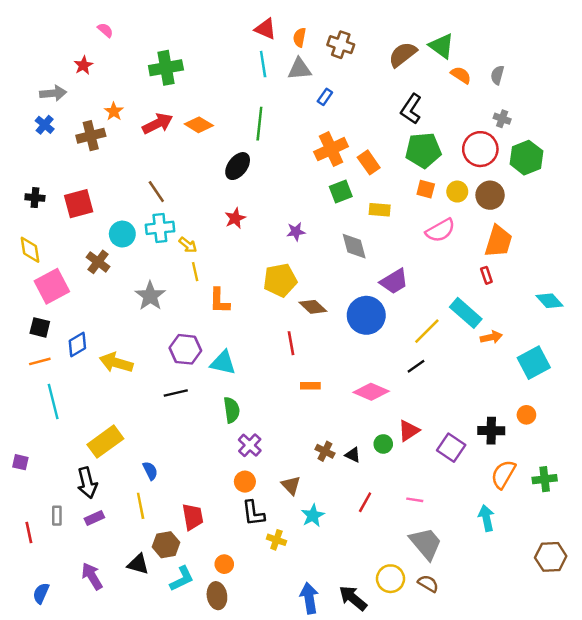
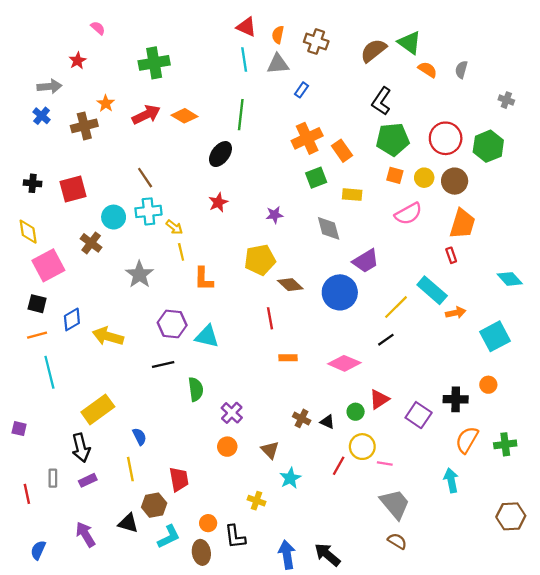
gray cross: (502, 119) -> (506, 100), moved
green semicircle: (232, 410) -> (196, 389), moved
black L-shape: (253, 513) -> (235, 537), moved
yellow circle: (391, 579) -> (362, 447), moved

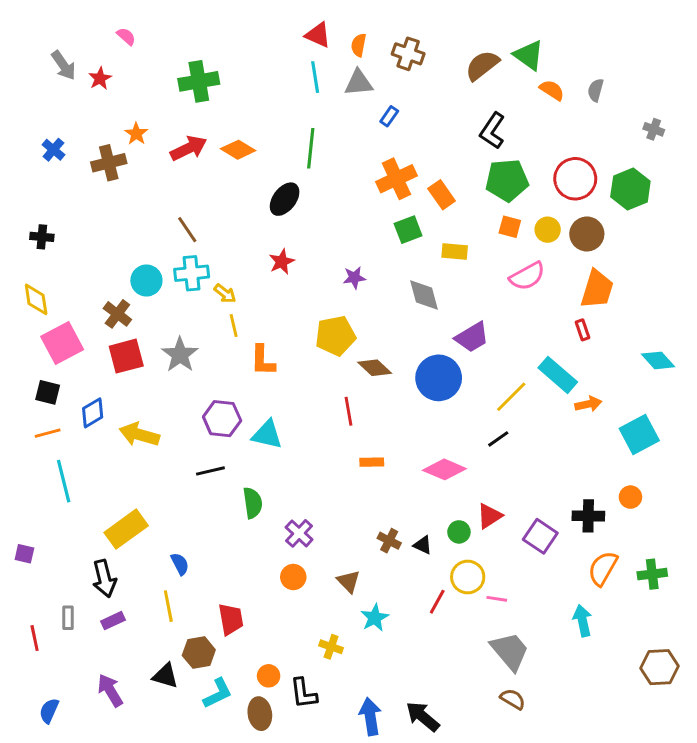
gray arrow: (49, 87) -> (64, 65), moved, turned 60
red square: (73, 189) -> (126, 356), moved

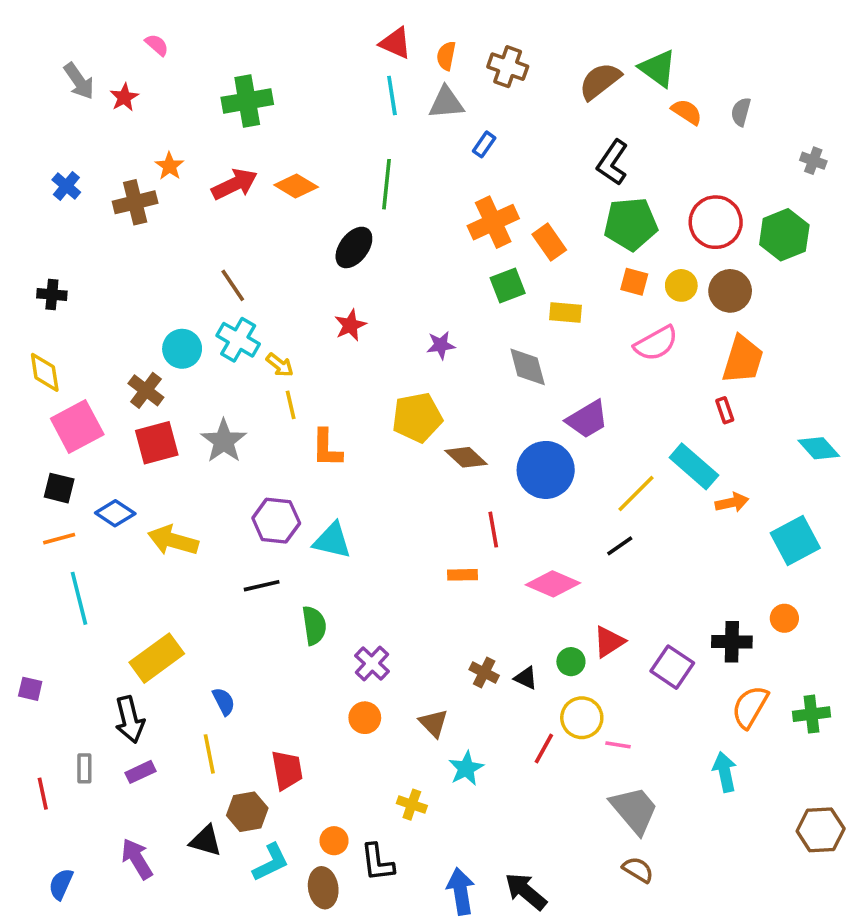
cyan cross: (192, 273) -> (238, 340), turned 36
red line: (348, 411) -> (493, 530), moved
blue diamond: (93, 413) -> (115, 513), turned 64

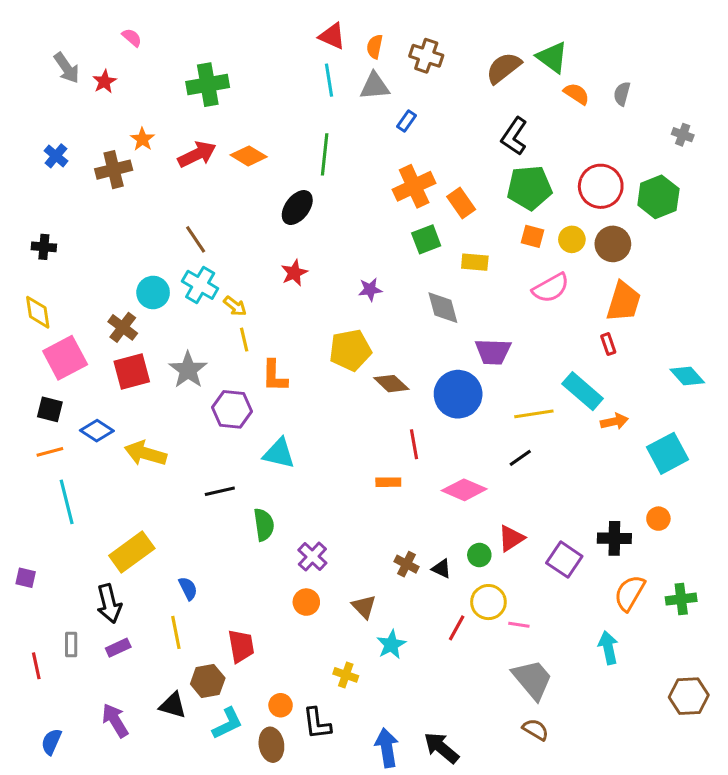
purple trapezoid: (587, 419) -> (493, 352), turned 33
yellow line: (636, 493) -> (534, 414), turned 36
purple hexagon: (276, 521) -> (232, 409), moved

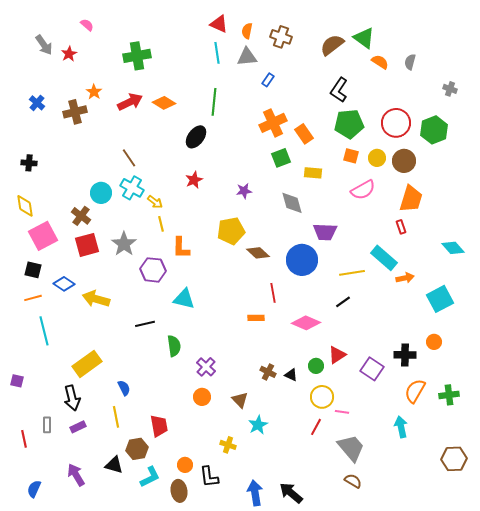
red line: (457, 628) -> (316, 427), moved

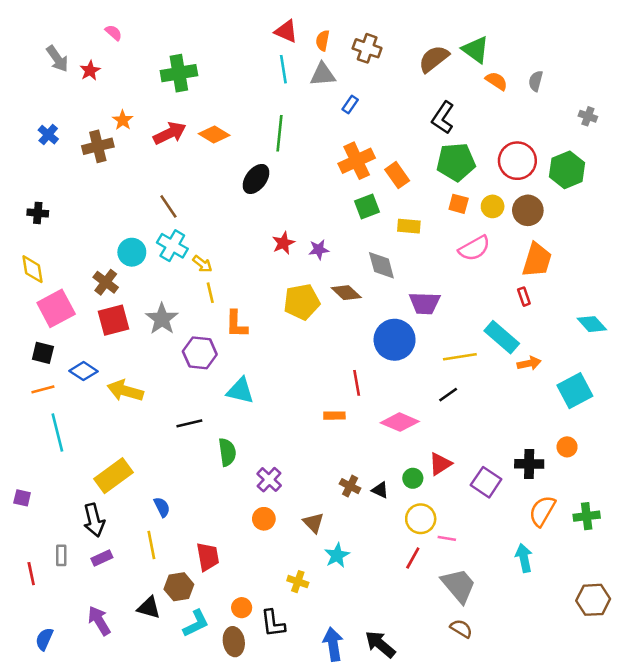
red star: (194, 180) -> (283, 243), moved
brown diamond: (258, 253) -> (346, 293), moved

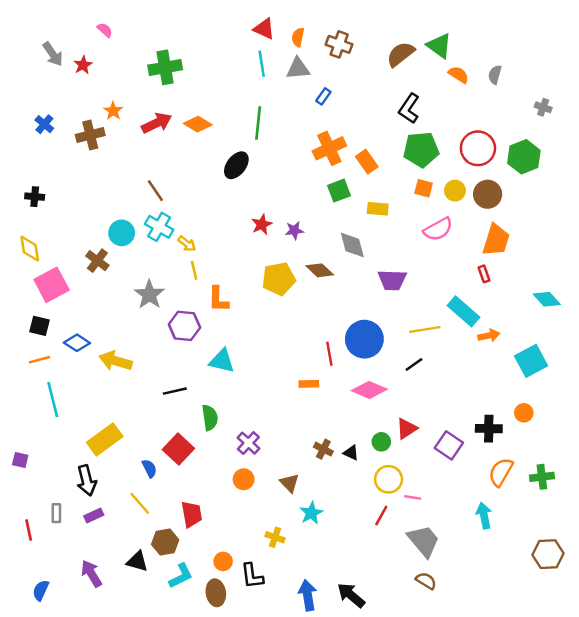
red square: (114, 320) -> (178, 449), moved, turned -32
blue circle: (395, 340) -> (364, 339), moved
yellow line: (151, 545) -> (140, 503), turned -30

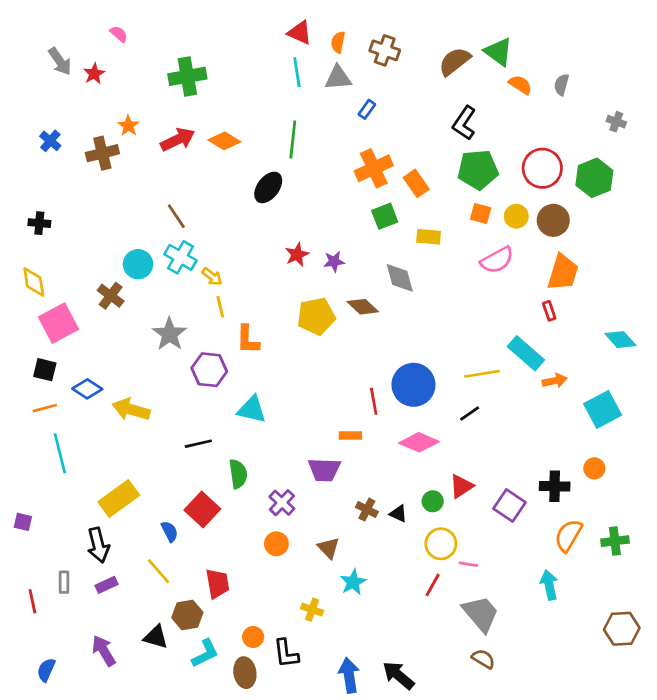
purple trapezoid: (392, 280) -> (324, 470), moved

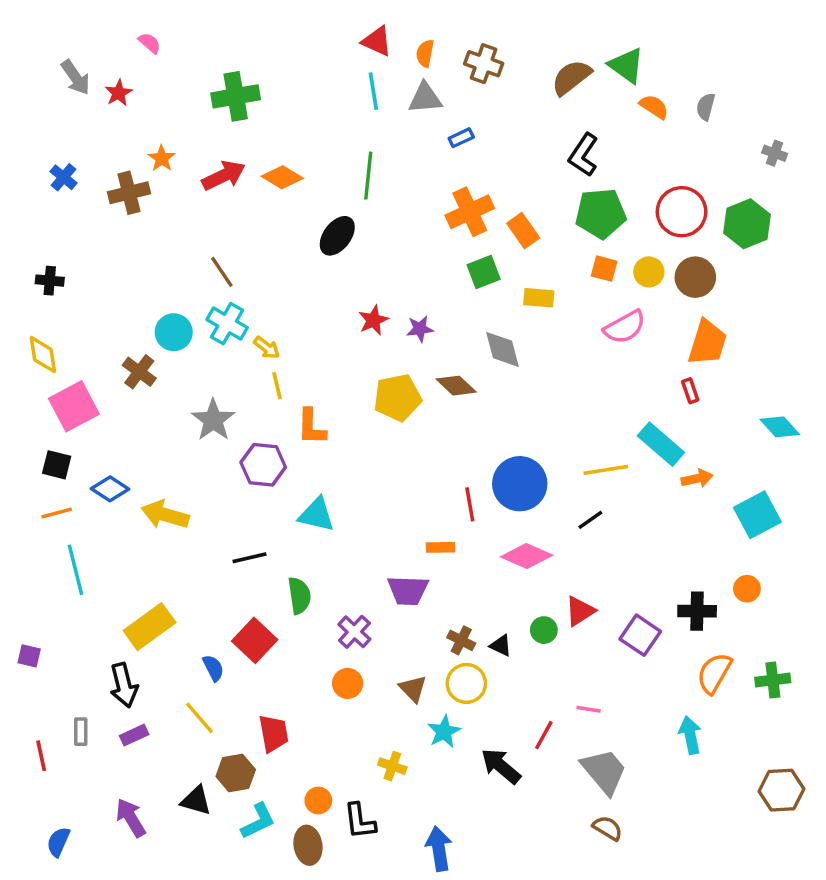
blue rectangle: (367, 109) -> (461, 138), turned 30
yellow circle: (441, 544) -> (466, 683), moved
black arrow: (398, 675) -> (501, 766), moved

